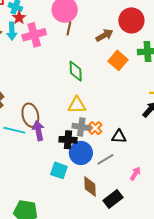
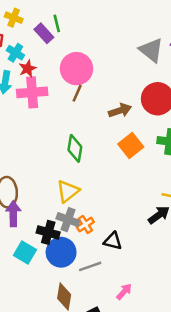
red star: (19, 18) -> (28, 69), moved
yellow triangle: (77, 105) -> (68, 191), turned -48
cyan square: (59, 170) -> (25, 253), moved

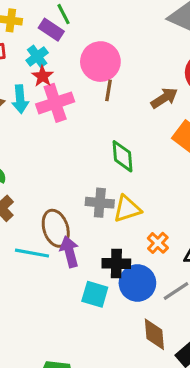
cyan cross: (15, 53) -> (37, 56), moved, turned 36
yellow triangle: (68, 191) -> (127, 209), turned 35
gray cross: (68, 220) -> (100, 203), moved

